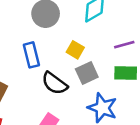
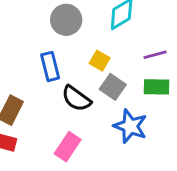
gray square: (87, 73) -> (113, 87), turned -30

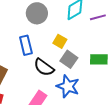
purple line: (155, 55) -> (98, 17), moved
blue star: (130, 126) -> (68, 86), moved

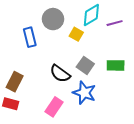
yellow square: (60, 41) -> (76, 34), moved
blue rectangle: (26, 45) -> (30, 37), moved

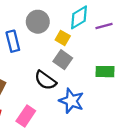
gray square: (85, 65) -> (63, 60), moved
pink rectangle: (54, 107) -> (26, 116), moved

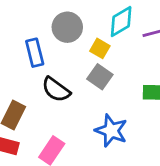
black semicircle: (45, 80) -> (56, 90), moved

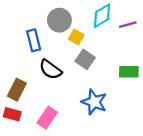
yellow square: (100, 48) -> (76, 37), moved

